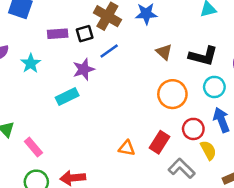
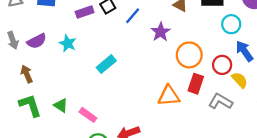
purple star: (84, 69) -> (161, 32), moved
orange circle: (172, 94) -> (189, 55), moved
orange triangle: (127, 148) -> (169, 96), size x1.5

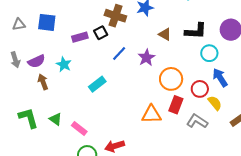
blue line: (133, 16) -> (119, 53), moved
brown arrow: (27, 74) -> (43, 82), moved

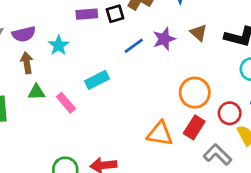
purple star: (146, 58) -> (164, 39), moved
green triangle: (56, 119) -> (36, 92), moved, turned -48
pink rectangle: (79, 128) -> (66, 103), moved

